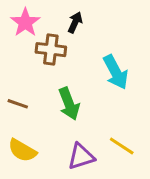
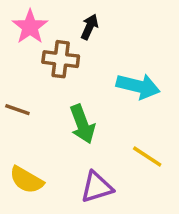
cyan arrow: (116, 72) -> (138, 86), turned -48
brown line: (18, 104) -> (17, 110), moved
yellow line: (122, 146) -> (147, 156), moved

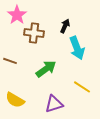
black arrow: (90, 27) -> (65, 26), moved
cyan arrow: (138, 86) -> (77, 48), turned 55
green arrow: (82, 124) -> (46, 69), turned -105

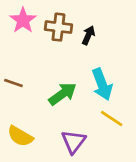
brown cross: (34, 33) -> (58, 27), moved
cyan arrow: (77, 48) -> (102, 84), moved
purple triangle: (54, 104) -> (73, 142), turned -36

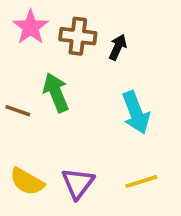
green arrow: (63, 94) -> (56, 93), moved, turned -76
yellow line: (112, 118) -> (141, 182), moved, turned -50
purple triangle: (73, 142) -> (78, 183), moved

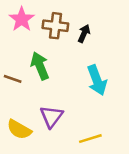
yellow line: (141, 182) -> (90, 139), moved
purple triangle: (78, 183) -> (52, 117), moved

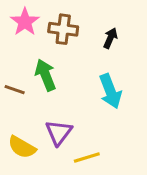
black arrow: (84, 33) -> (110, 38), moved
yellow line: (90, 139) -> (87, 157), moved

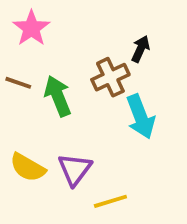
brown cross: (63, 29) -> (110, 77), moved, turned -32
brown line: (15, 90) -> (18, 83), moved
yellow semicircle: (22, 147) -> (28, 167), moved

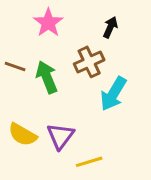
pink star: (31, 28) -> (48, 23), moved
black arrow: (141, 49) -> (110, 27), moved
cyan arrow: (141, 117) -> (113, 94), turned 52

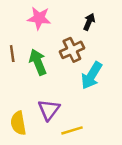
pink star: (48, 23) -> (39, 18), turned -30
brown line: (15, 67) -> (12, 54), turned 63
yellow semicircle: (23, 135) -> (18, 123), moved, turned 50

